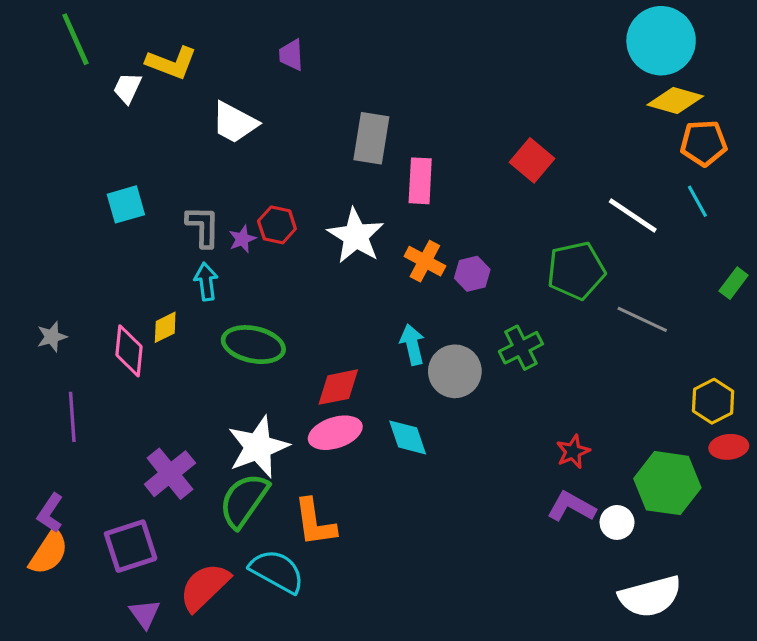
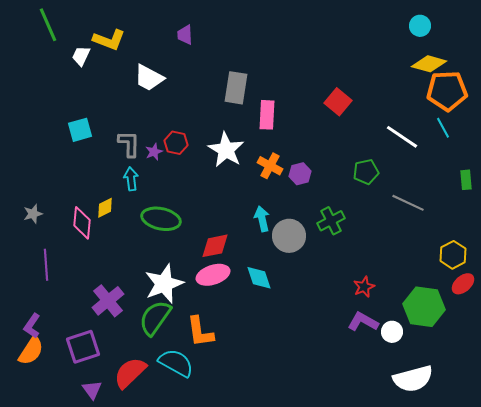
cyan circle: (661, 41) -> (420, 26), size x0.5
orange pentagon: (704, 143) -> (447, 91), size x1.4
green pentagon: (576, 271) -> (366, 172), size x0.7
green rectangle: (734, 283) -> (466, 180), turned -42
red ellipse: (729, 447) -> (463, 284), turned -35

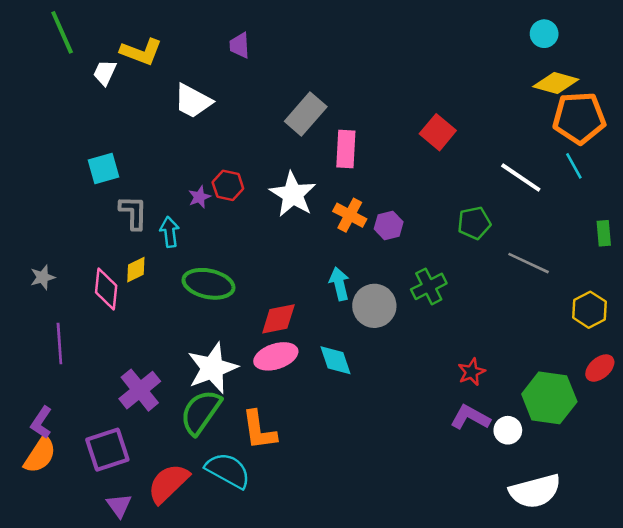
gray rectangle: (236, 88) -> (306, 114), turned 32
gray L-shape: (129, 144) -> (133, 213), moved
yellow hexagon: (453, 255) -> (589, 310), moved

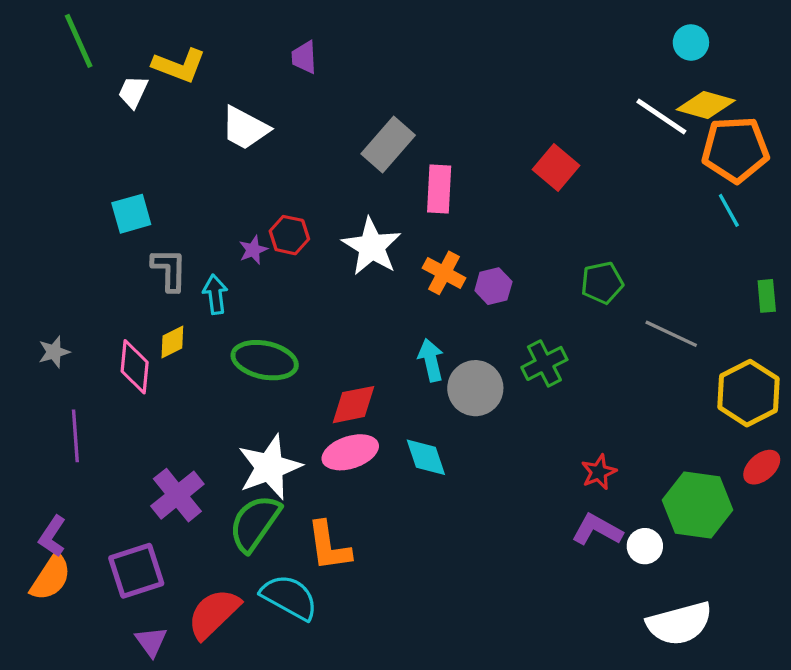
white line: (521, 178) -> (661, 117), moved
yellow hexagon: (589, 310) -> (749, 393), size x1.4

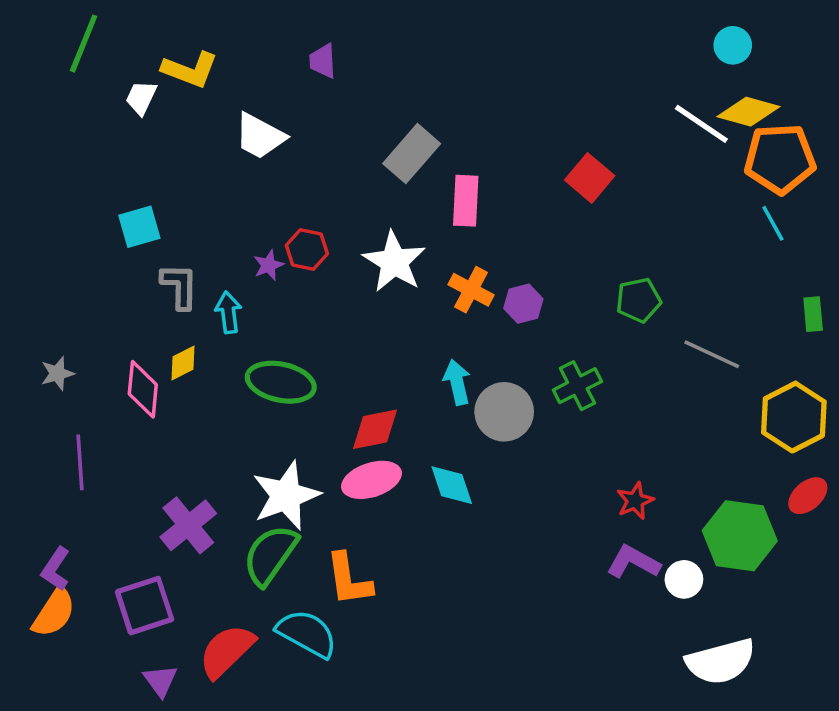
green line: (79, 41) -> (84, 44), turned 46

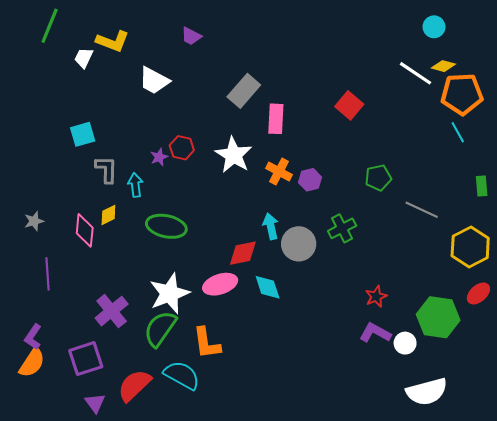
purple trapezoid: (323, 61) -> (191, 36), turned -60
yellow diamond: (748, 112) -> (443, 66), size x0.7
red diamond: (375, 429) -> (243, 253), moved

